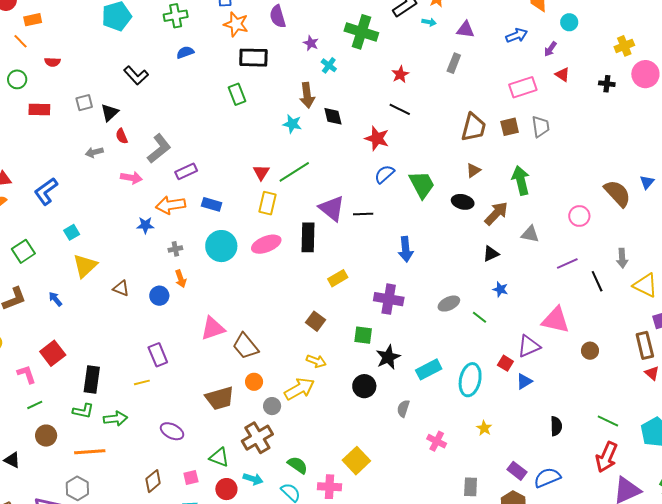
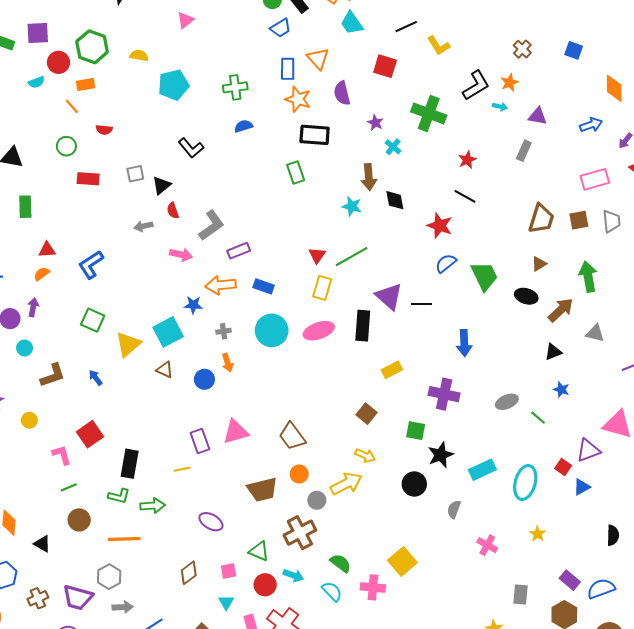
cyan square: (72, 232) -> (168, 332), moved, size x1.8
green square: (23, 251) -> (93, 320), moved, turned -35
pink triangle: (213, 328) -> (236, 432), moved

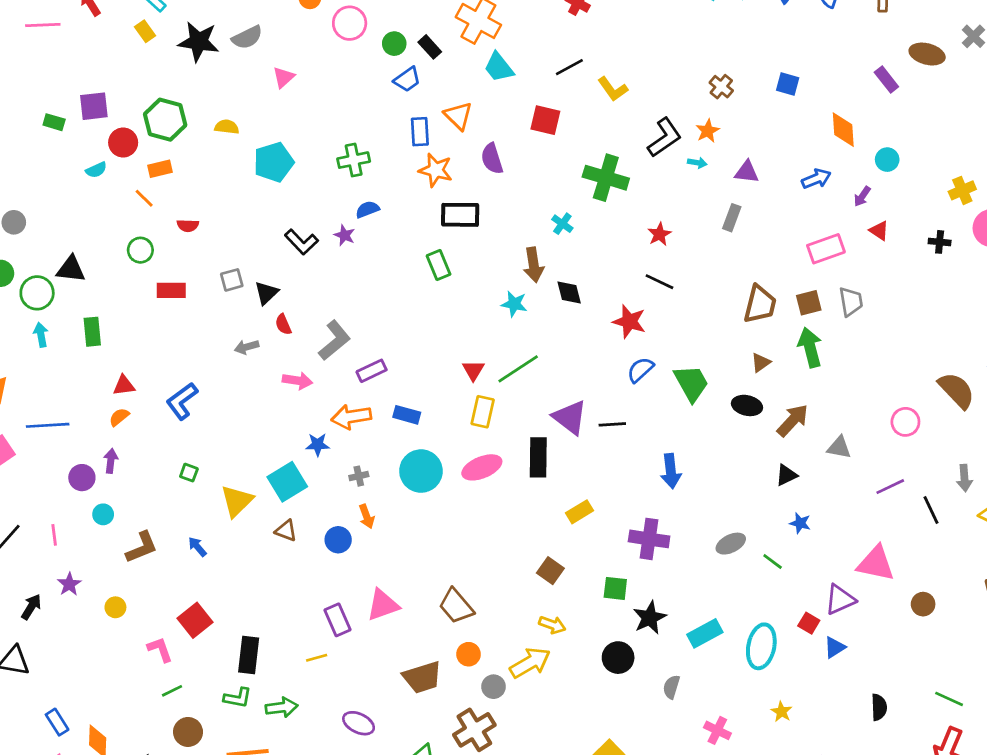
purple star: (375, 123) -> (345, 235), moved
green arrow: (588, 277) -> (810, 347), moved
green square: (93, 320) -> (189, 473), size x0.6

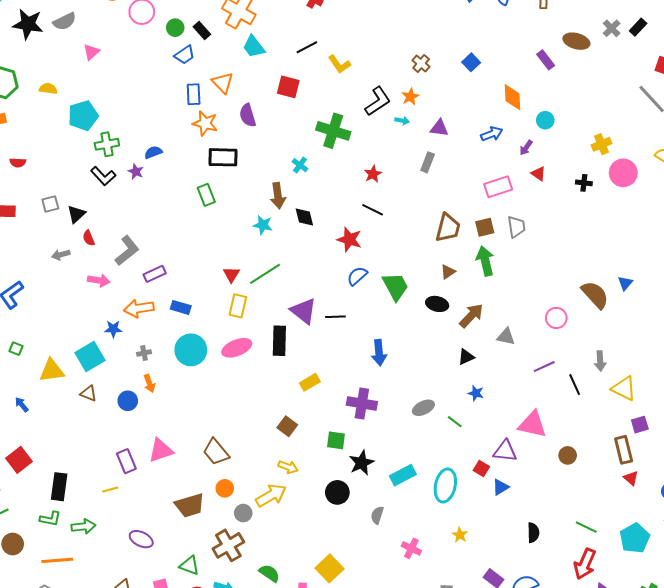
blue square: (788, 84) -> (471, 62), turned 30
green cross: (354, 160) -> (107, 144), moved
yellow triangle: (237, 501) -> (52, 371), turned 36
purple triangle: (840, 600) -> (505, 451), turned 30

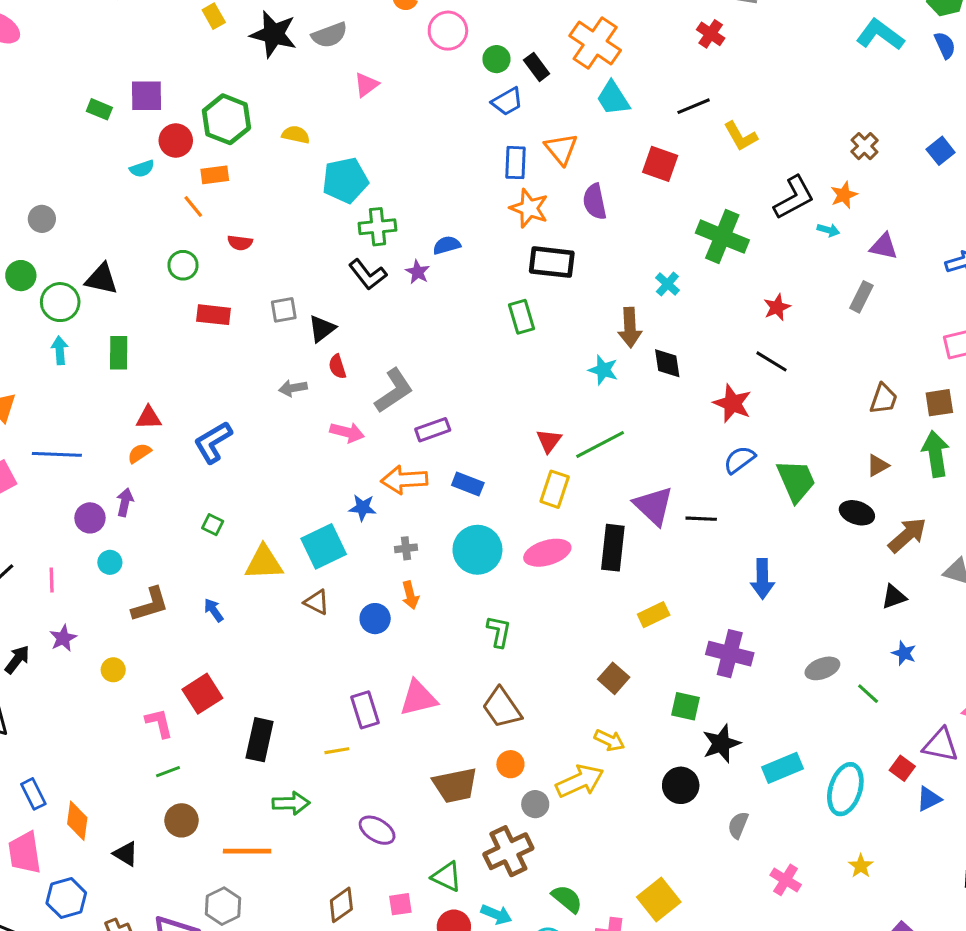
brown trapezoid: (448, 228) -> (883, 399), size x0.7
green L-shape: (50, 519) -> (499, 632), moved, turned -95

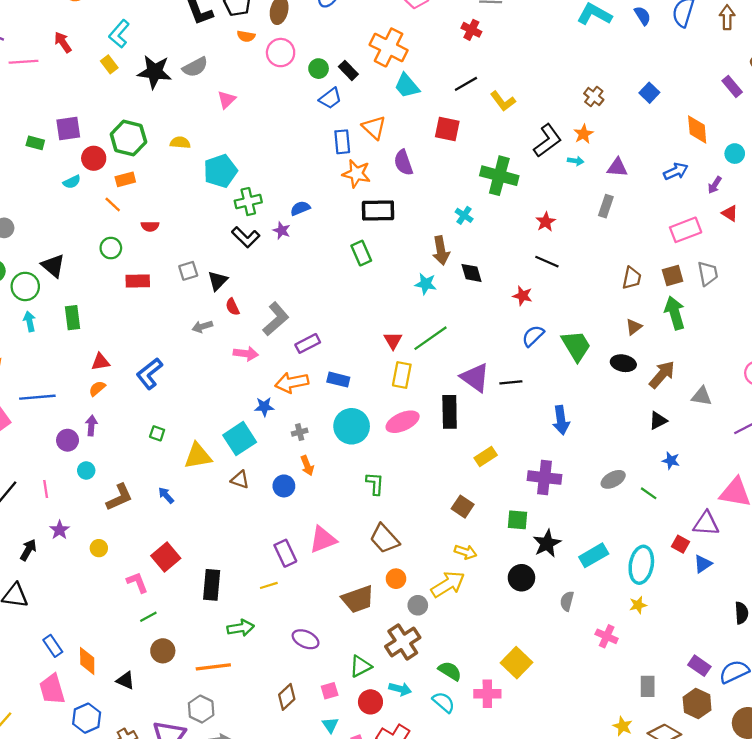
black triangle: (102, 279) -> (53, 266), turned 35
red star: (732, 403) -> (523, 296), size x0.7
yellow star: (861, 866) -> (638, 605), moved, turned 30
green triangle: (447, 877) -> (360, 666), turned -45

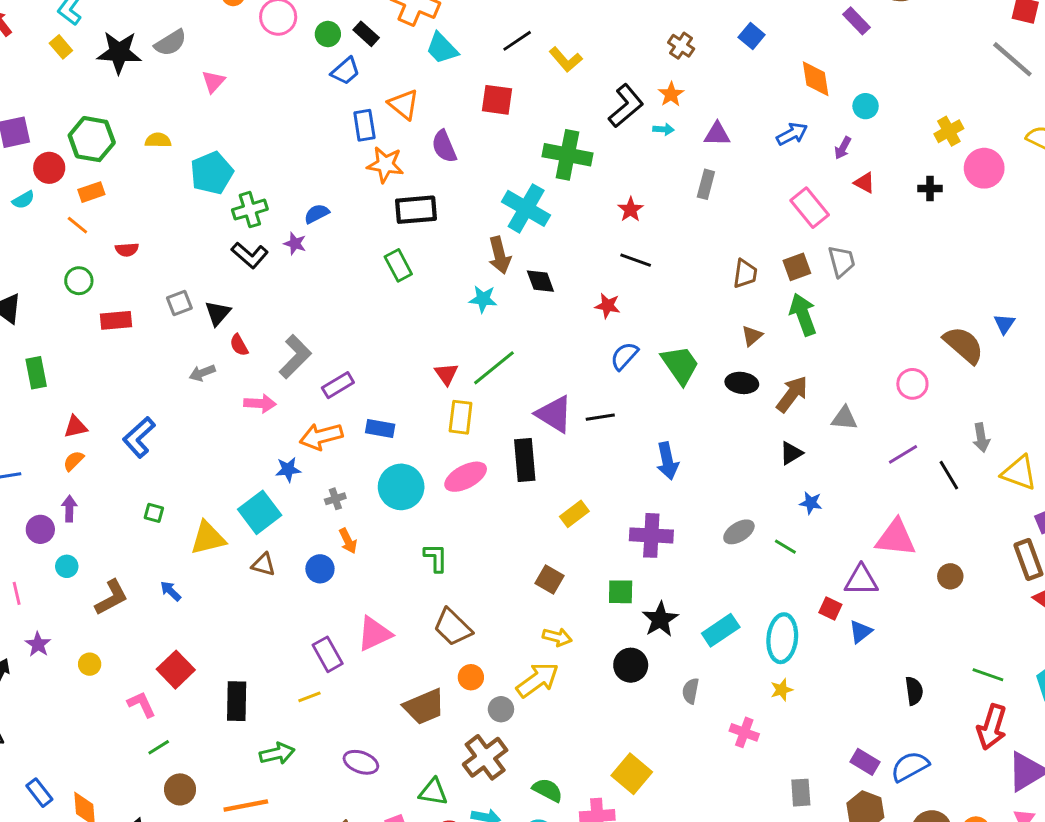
cyan cross: (464, 215) -> (526, 208), size x2.0
pink rectangle: (686, 230) -> (810, 208), turned 76
green triangle: (360, 666) -> (433, 792), turned 40

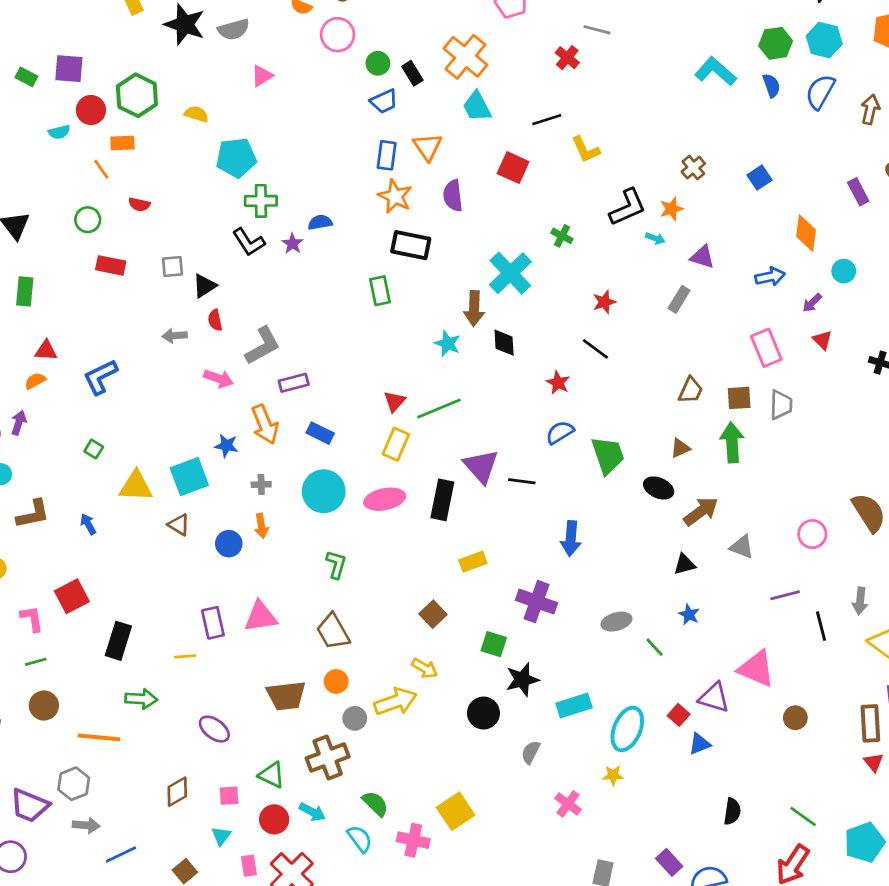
green cross: (568, 155) -> (562, 236), size x0.5
orange arrow: (321, 436) -> (265, 424), turned -114

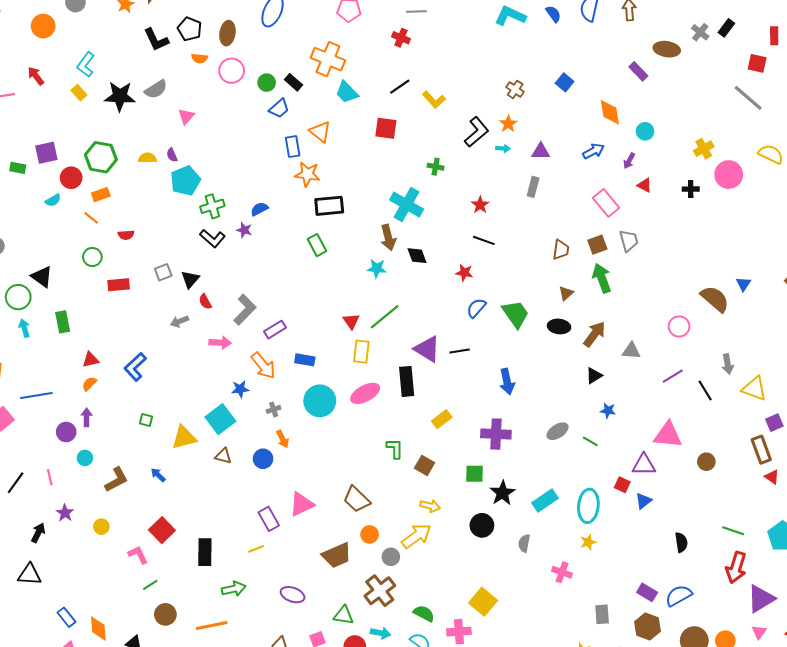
purple semicircle: (453, 196) -> (172, 155), moved, size x0.6
green L-shape: (336, 564) -> (395, 449), moved

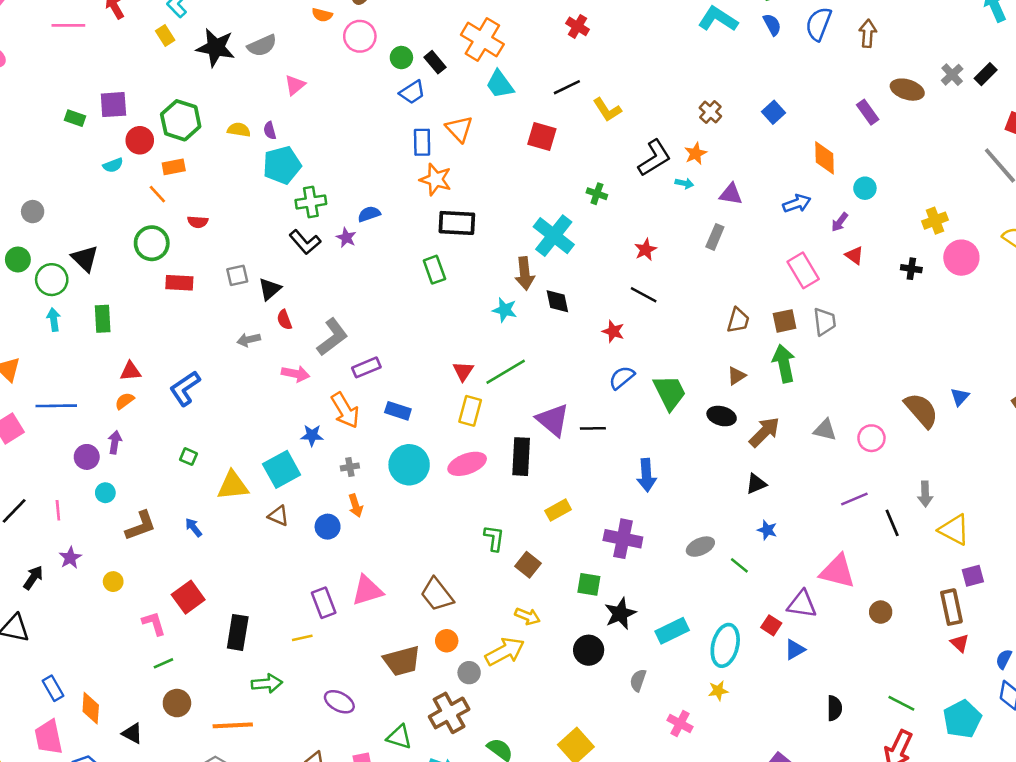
green circle: (92, 257) -> (152, 243), size x1.4
gray triangle: (631, 351) -> (825, 430), moved

